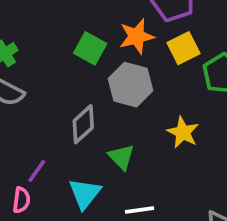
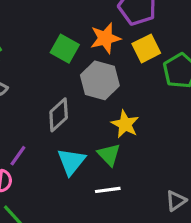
yellow star: (183, 132) -> (125, 124), moved
green triangle: (121, 157) -> (109, 155), moved
cyan triangle: (85, 194) -> (71, 162), moved

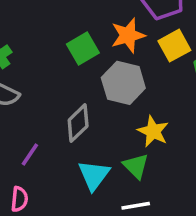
green square: (65, 49) -> (83, 48), turned 32
purple line: (18, 156) -> (30, 155), moved

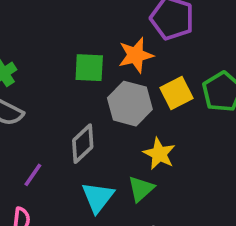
yellow square: (174, 46) -> (177, 93), moved
green square: (83, 48) -> (89, 68), turned 32
green triangle: (136, 166) -> (141, 189), turned 32

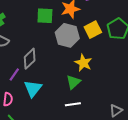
gray diamond: (83, 144) -> (30, 59), moved
cyan triangle: (98, 197) -> (33, 89), moved

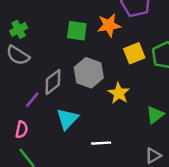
gray hexagon: (67, 35) -> (89, 73), moved
green triangle: (73, 82) -> (155, 115), moved
cyan triangle: (33, 89) -> (67, 119), moved

